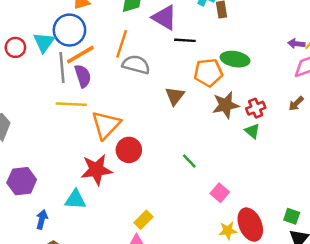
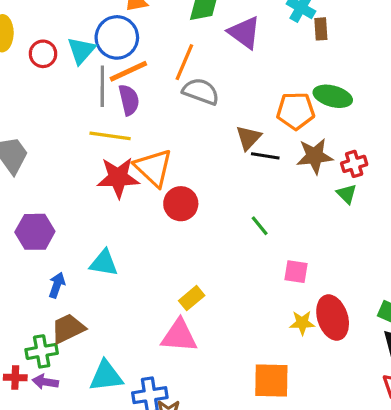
black line: (185, 40) -> (265, 156), moved
orange triangle: (106, 125) -> (153, 168), turned -36
red star: (96, 170) -> (118, 178), moved
pink square: (220, 193) -> (296, 272), turned -36

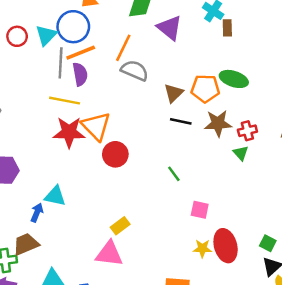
brown triangle: (248, 138) -> (174, 93), moved
blue arrow: (57, 285) -> (37, 213), moved

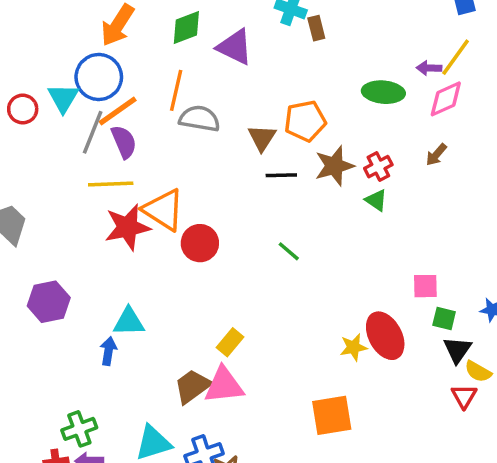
gray line: (61, 63) -> (93, 132), turned 32
green ellipse: (234, 79) -> (383, 92), moved
pink square: (200, 210) -> (425, 286), moved
brown trapezoid: (26, 244) -> (192, 386), moved

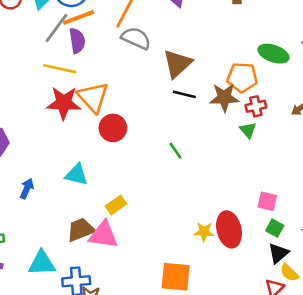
orange pentagon: (305, 121) -> (242, 77), moved
brown triangle: (262, 138) -> (177, 64), size x1.4
cyan triangle: (129, 322) -> (76, 175), moved

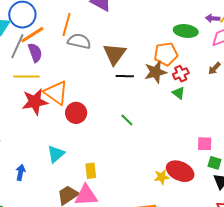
cyan triangle: (76, 175) -> (56, 154), turned -42
yellow rectangle: (116, 205) -> (91, 171), turned -49
red ellipse: (229, 229) -> (180, 171), turned -40

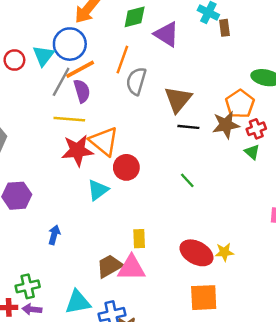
gray semicircle: (79, 41) -> (136, 81), turned -90
orange pentagon: (166, 54) -> (240, 104), turned -30
cyan triangle: (56, 154) -> (98, 190), moved
red ellipse: (180, 171) -> (196, 253), moved

